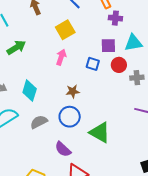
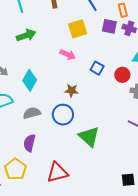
purple square: (108, 46) -> (109, 26), moved
pink arrow: (61, 57) -> (68, 55), turned 84
purple semicircle: (63, 149) -> (29, 143), moved, turned 48

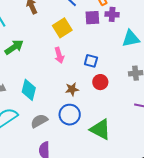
pink arrow: (68, 55) -> (59, 55), turned 63
red circle: (122, 75) -> (100, 82), moved

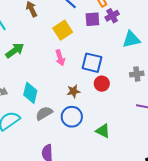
purple cross: (112, 14) -> (112, 16), turned -32
blue square: (91, 61) -> (92, 63), size x1.5
gray semicircle: (39, 121) -> (44, 113), moved
green triangle: (100, 129) -> (103, 131), size x0.7

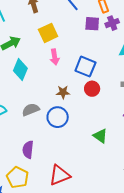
yellow square: (63, 30) -> (48, 33), moved
cyan diamond: (30, 93) -> (20, 69), moved
green triangle: (103, 131) -> (100, 136), moved

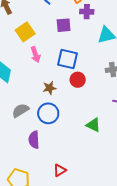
purple cross: (112, 23) -> (87, 12), turned 32
purple square: (92, 24) -> (64, 25), moved
purple semicircle: (28, 150) -> (34, 140), moved
red triangle: (60, 175) -> (60, 170), size x0.6

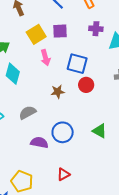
purple cross: (87, 12) -> (96, 29), moved
purple square: (64, 25) -> (60, 31), moved
blue circle: (48, 113) -> (63, 132), moved
purple semicircle: (34, 140) -> (39, 143), turned 102

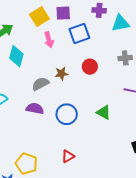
blue square: (77, 64) -> (79, 34), moved, turned -35
gray semicircle: (27, 113) -> (40, 84), moved
purple semicircle: (39, 143) -> (35, 108), moved

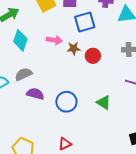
pink arrow: (49, 40) -> (54, 40), moved, turned -70
brown star: (61, 74) -> (74, 48), moved
gray semicircle: (40, 84) -> (23, 74), moved

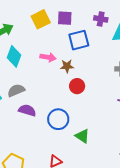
red circle: (93, 56) -> (77, 86), moved
green triangle: (104, 102) -> (82, 136), moved

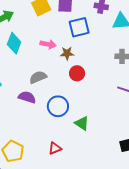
gray semicircle: (16, 90) -> (38, 77), moved

